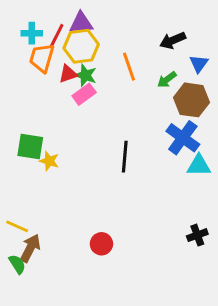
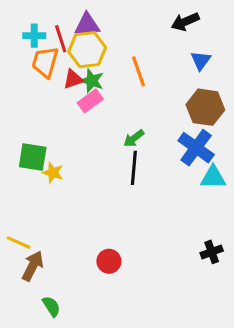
red line: (56, 36) -> (61, 39), turned -45
black arrow: (173, 40) -> (185, 22), moved
blue triangle: (199, 64) -> (201, 61), moved
green arrow: (167, 80) -> (134, 138), moved
green semicircle: (17, 264) -> (51, 306), moved

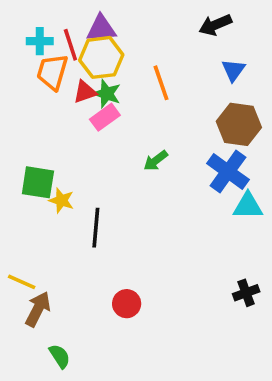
black line: (134, 168) -> (96, 228), moved

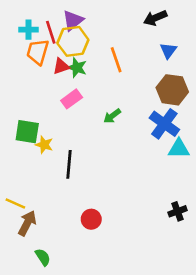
purple triangle: (101, 28) -> (73, 21), turned -35
pink rectangle: (105, 117) -> (72, 99), moved

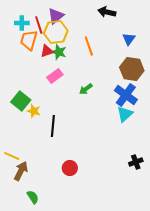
black arrow: (155, 18) -> (107, 12), moved, turned 36
green square: (27, 132) -> (21, 101), turned 30
cyan triangle: (179, 149) -> (125, 114), moved, turned -42

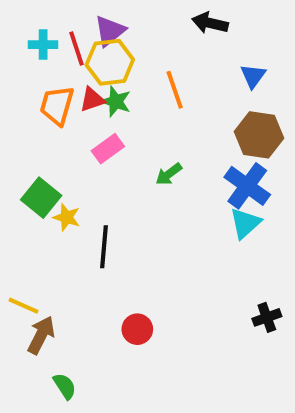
orange trapezoid: (29, 40) -> (57, 105), moved

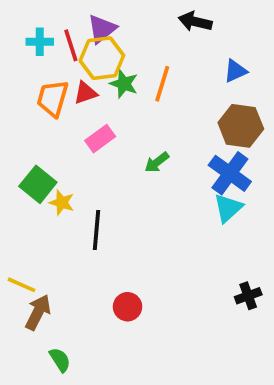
blue triangle: (253, 76) -> (235, 71), turned 30
orange line: (175, 90) -> (162, 84), turned 36
green star: (116, 101) -> (124, 84), moved

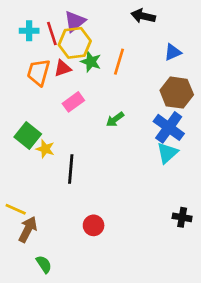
black cross: (248, 296) -> (182, 217), turned 30

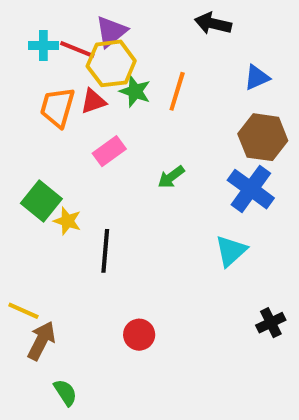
red line: (52, 33) -> (77, 49), turned -50
cyan triangle: (167, 153) -> (231, 251), moved
black cross: (182, 217) -> (271, 323), turned -36

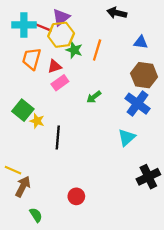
cyan cross: (43, 45) -> (24, 25), size x1.5
blue triangle: (257, 77) -> (141, 42), turned 32
red triangle: (93, 101) -> (54, 66), moved
black cross: (271, 323) -> (148, 177), size x1.5
red circle: (139, 335) -> (76, 196), moved

